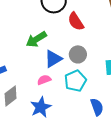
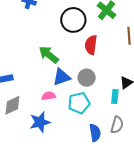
red semicircle: (76, 22) -> (91, 45), turned 30
green arrow: (36, 39) -> (49, 55), turned 60

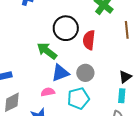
black circle: (73, 20) -> (66, 28), moved
cyan rectangle: (115, 97) -> (122, 96), moved

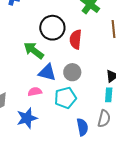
blue triangle: (60, 73) -> (47, 72), turned 36

